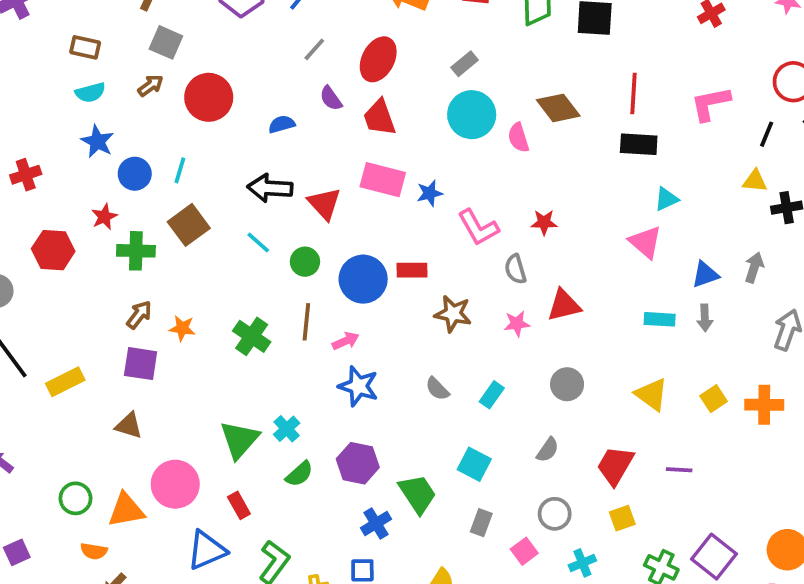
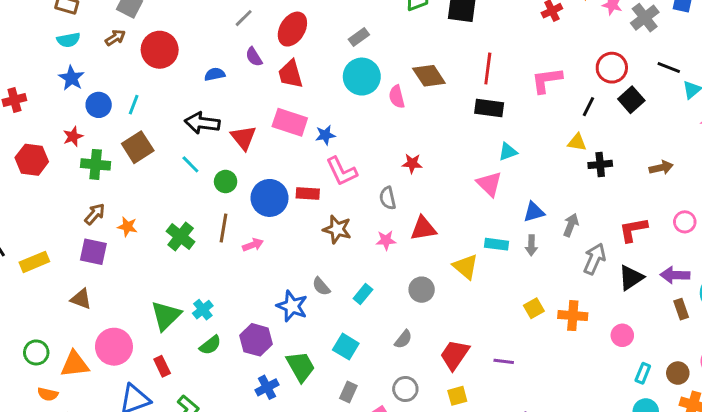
pink L-shape: (478, 227) -> (342, 171), moved
gray arrow: (754, 267) -> (571, 225), moved
blue star: (358, 386) -> (292, 306), moved
yellow triangle: (652, 394) -> (466, 267), moved

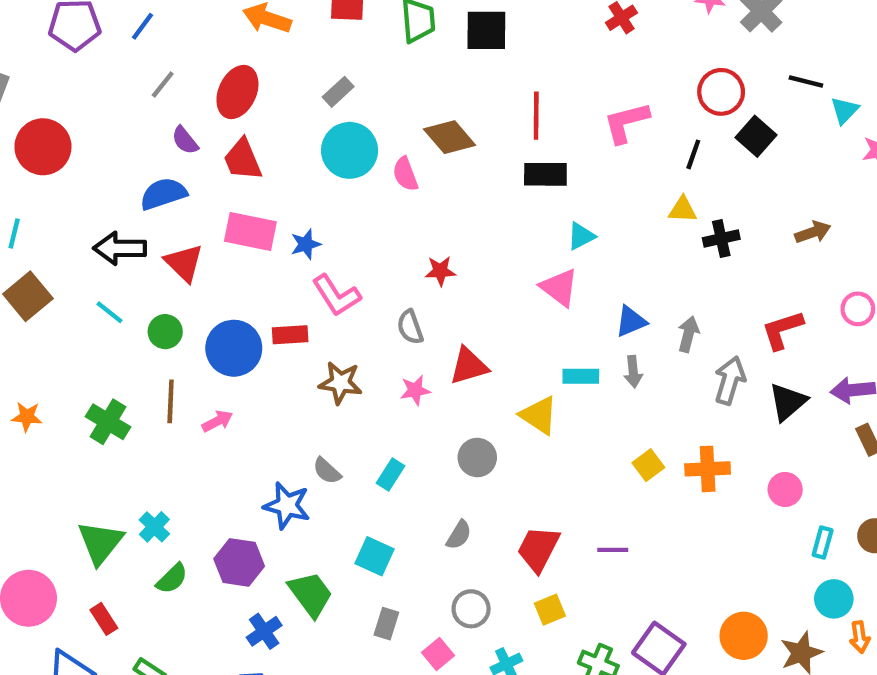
blue semicircle: (215, 74) -> (163, 194), moved, size x1.5

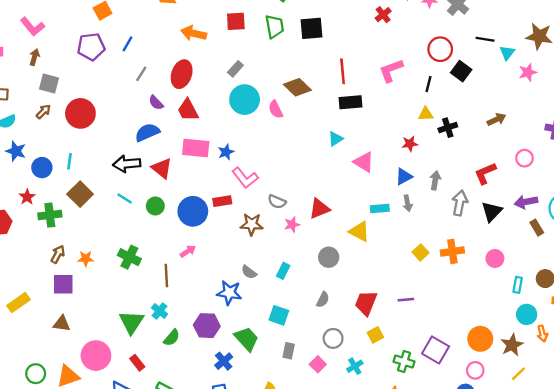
cyan triangle: (581, 236) -> (336, 139), moved
red star: (440, 271) -> (410, 144), moved
gray semicircle: (410, 327) -> (277, 202), moved, turned -42
brown line: (171, 401) -> (166, 276), moved

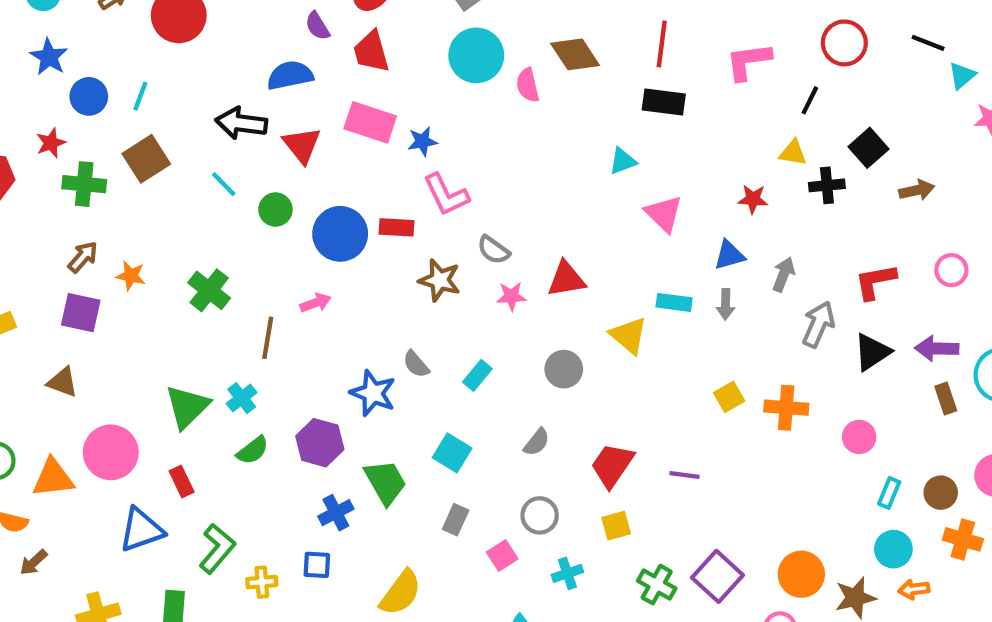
black square: (461, 71) -> (868, 148), moved
orange arrow: (542, 334) -> (914, 589), turned 84

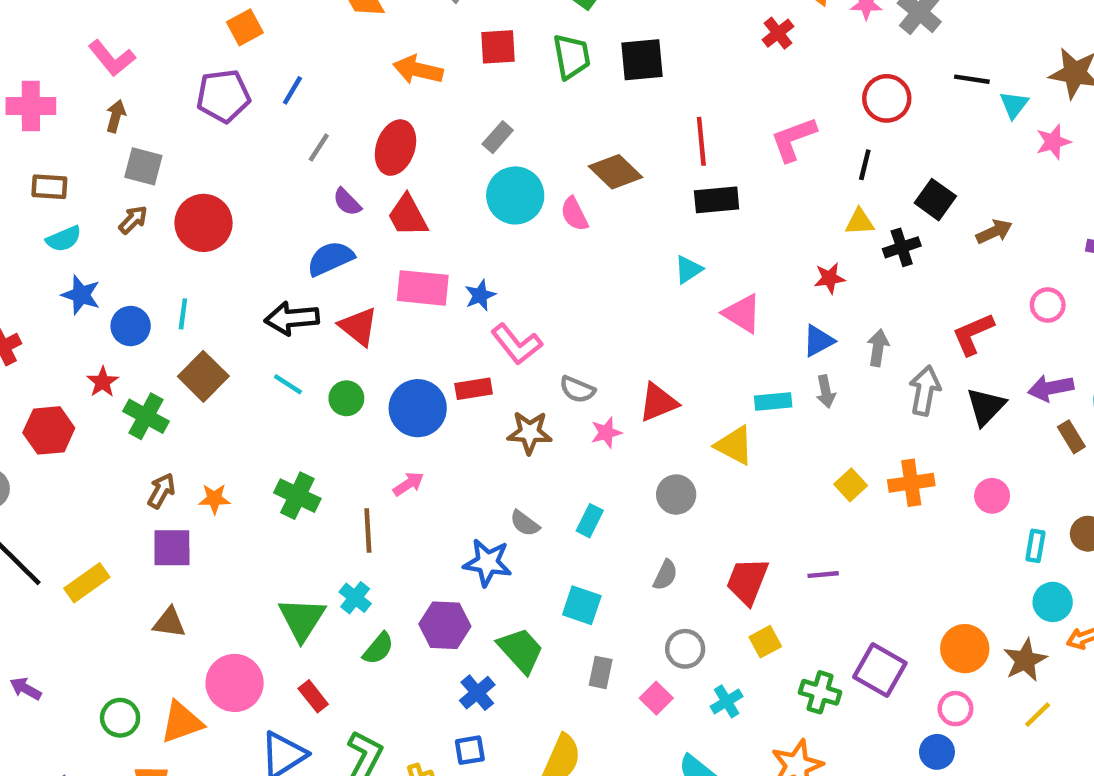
green cross: (84, 184) -> (146, 416), turned 36

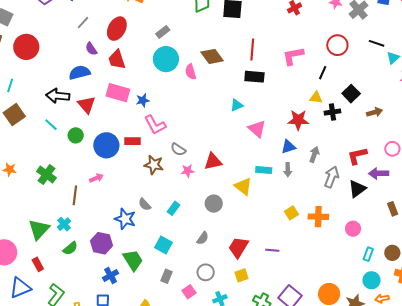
red star: (830, 278) -> (298, 120), size x1.5
purple arrow: (1051, 388) -> (379, 173), moved

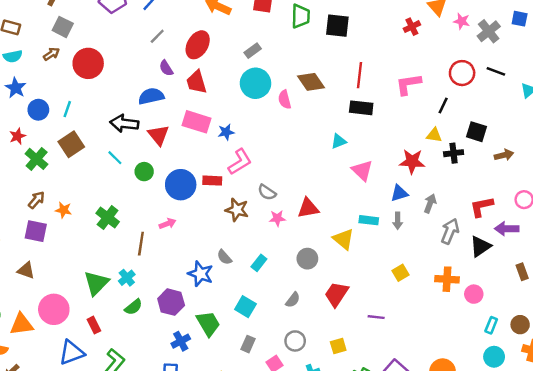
black line: (377, 43) -> (496, 71), moved
black square: (351, 94) -> (477, 132), turned -30
pink L-shape: (155, 125) -> (240, 162), turned -95
orange cross: (318, 217) -> (447, 279), moved
red trapezoid: (238, 247) -> (337, 294), moved

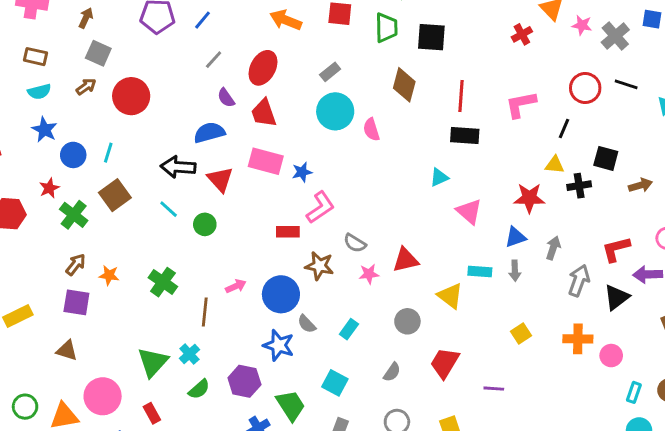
brown diamond: (311, 82) -> (404, 85), moved, turned 52
blue circle: (181, 185) -> (281, 294), moved

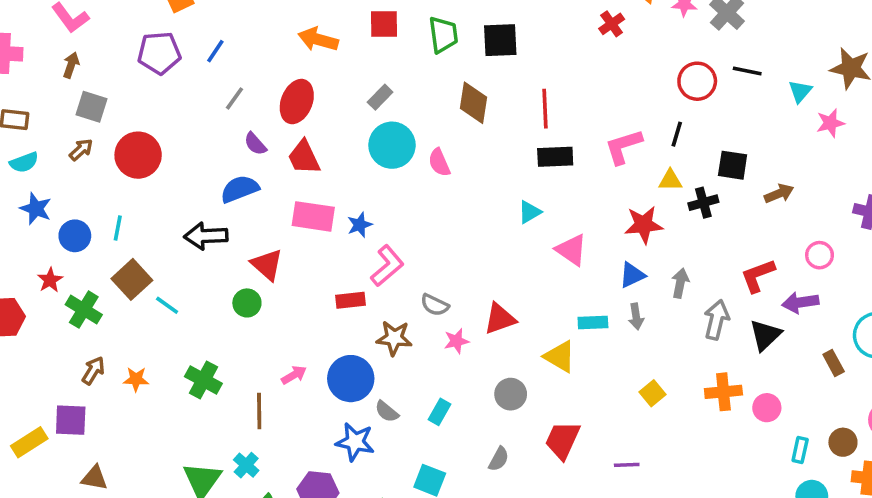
pink L-shape: (521, 104) -> (623, 147), moved
red triangle: (220, 179) -> (267, 265), moved
cyan line: (169, 209) -> (167, 305), moved
purple square: (76, 302) -> (71, 420), moved

